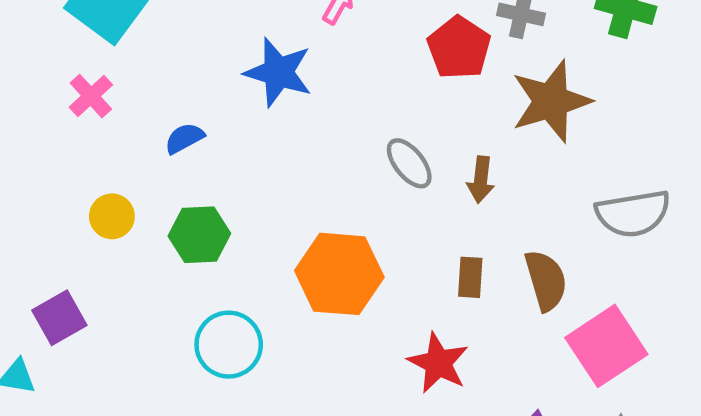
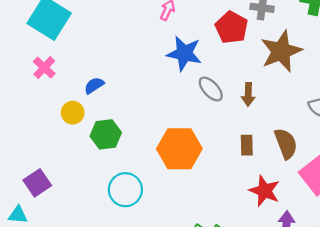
blue star: (278, 72) -> (184, 53), moved
yellow circle: (112, 216) -> (73, 113), moved
red star: (438, 363) -> (265, 191), moved

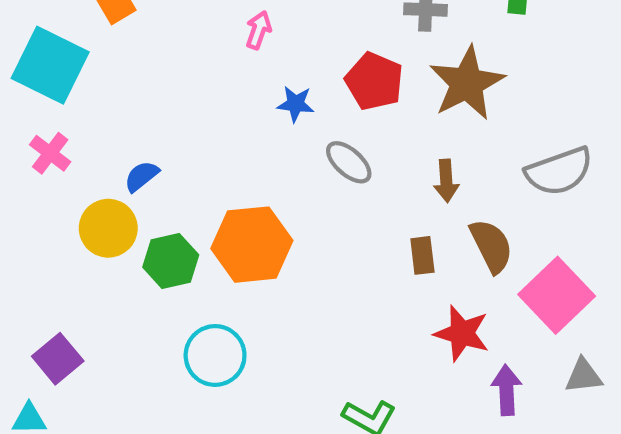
red pentagon: (232, 27) -> (374, 81), moved
blue star: (184, 53) -> (296, 104), size x0.6
brown arrow: (248, 94) -> (446, 181), moved
yellow circle: (73, 113) -> (108, 228), size x1.4
orange hexagon: (179, 149) -> (252, 245), moved

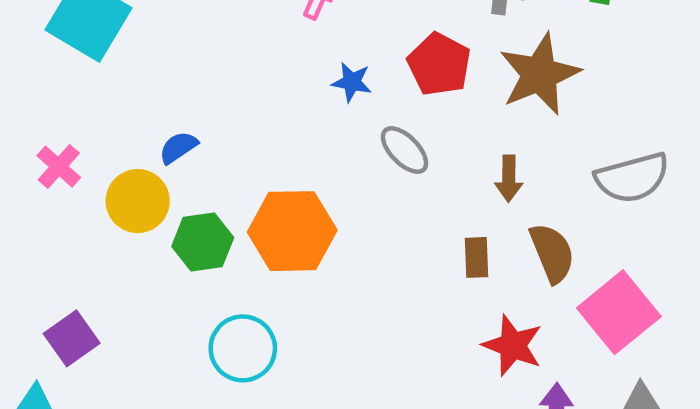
pink cross: (50, 153) -> (59, 167), moved

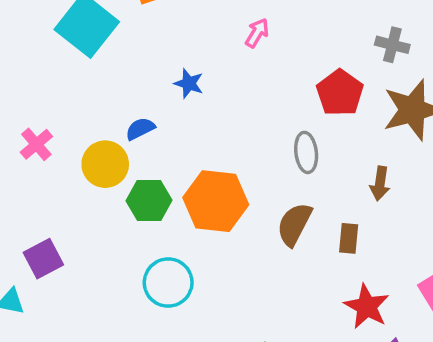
blue star: (352, 82) -> (189, 83), moved
gray ellipse: (404, 150) -> (306, 152), turned 30
pink cross: (59, 167) -> (36, 144), moved
brown semicircle: (552, 253) -> (294, 224), moved, turned -138

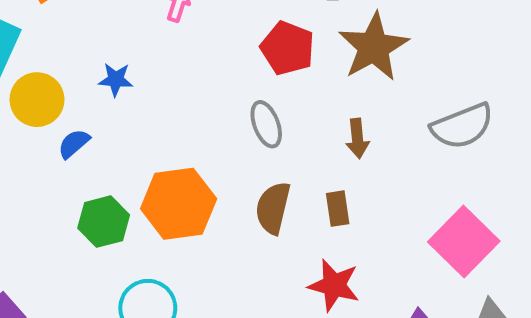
yellow circle: (105, 164) -> (37, 100), moved
red star: (367, 306) -> (334, 285), moved

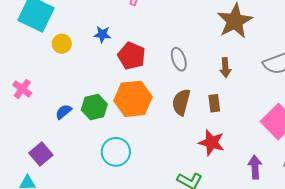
red pentagon: (287, 48) -> (132, 56), moved
yellow circle: (37, 100) -> (62, 44), size x0.7
blue semicircle: (74, 144) -> (64, 112), moved

